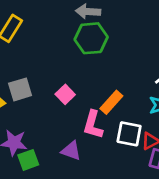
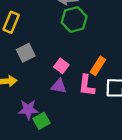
gray square: (20, 89) -> (26, 53), moved
purple triangle: (71, 151) -> (59, 86), moved

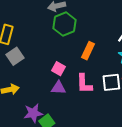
gray square: (26, 53) -> (15, 56), moved
orange rectangle: (98, 66) -> (88, 51), moved

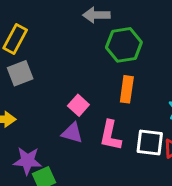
green hexagon: (65, 24) -> (124, 45), moved
orange rectangle: (88, 51) -> (127, 89), turned -30

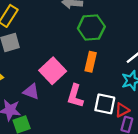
pink square: (78, 105) -> (53, 71), size x1.6
purple triangle: (72, 133) -> (31, 92), moved

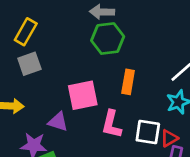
green hexagon: (91, 27) -> (108, 39), moved
pink square: (53, 71) -> (83, 95), turned 35

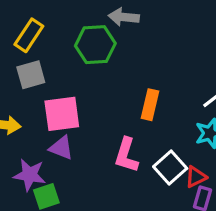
green hexagon: (108, 39) -> (95, 45), moved
pink square: (83, 95) -> (62, 114), moved
white square: (148, 132) -> (170, 168), turned 36

